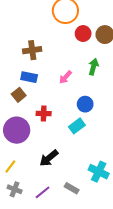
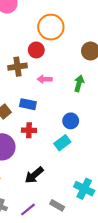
red circle: (83, 34) -> (36, 50), moved
blue rectangle: (29, 77) -> (28, 104), moved
pink arrow: (65, 77) -> (45, 79), moved, turned 48

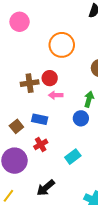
red circle: (36, 50) -> (50, 78), moved
blue circle: (71, 121) -> (81, 118), moved
red cross: (29, 130) -> (41, 144), turned -32

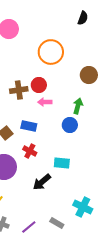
red cross: (41, 144) -> (30, 151), turned -32
cyan rectangle: (73, 157) -> (62, 163), turned 42
black arrow: (46, 188) -> (42, 182), moved

